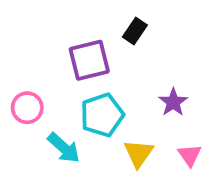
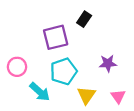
purple star: (173, 102) -> (108, 63), turned 30

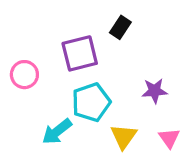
pink circle: (17, 67) -> (24, 75), moved
cyan arrow: (40, 92) -> (57, 132), turned 100

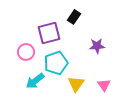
pink circle: (24, 75) -> (26, 52), moved
purple star: (155, 91) -> (97, 46), moved

